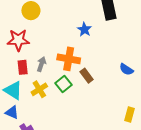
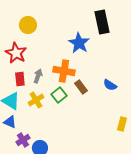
blue star: (84, 30) -> (79, 43), size x1.5
red star: (18, 40) -> (16, 53), turned 30
blue semicircle: (126, 69) -> (110, 85), moved

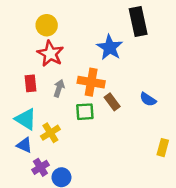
red star: (16, 53) -> (50, 54), moved
red rectangle: (20, 79) -> (31, 83), moved
green square: (59, 95) -> (85, 112), turned 35
yellow cross: (36, 100) -> (50, 133), moved

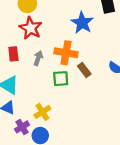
yellow cross: (50, 133) -> (42, 112), moved

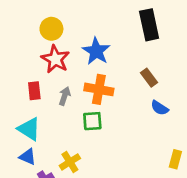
blue star: (82, 23) -> (96, 51), moved
brown rectangle: (84, 70) -> (149, 78), moved

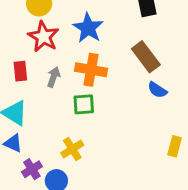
brown rectangle: (149, 78) -> (146, 57), size x1.5
yellow cross: (70, 162) -> (72, 149), moved

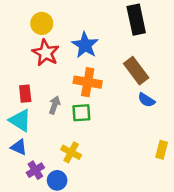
red rectangle: (20, 71) -> (25, 94), moved
gray arrow: (54, 77) -> (55, 105), moved
yellow cross: (72, 149) -> (71, 152), turned -30

